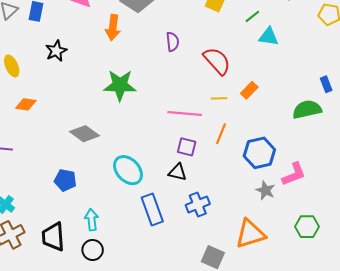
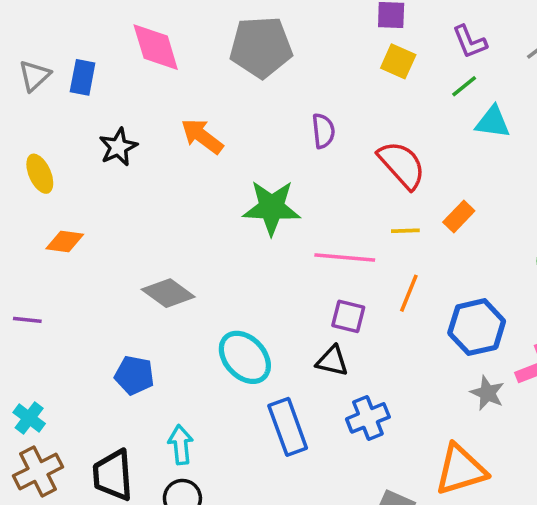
orange arrow: (113, 28) -> (202, 136), moved, turned 120
green star: (120, 85) -> (272, 208), moved

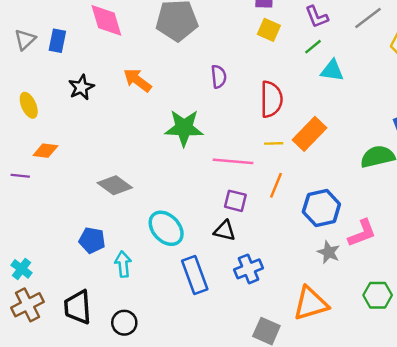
red semicircle: (402, 165) -> (271, 99), turned 42
orange rectangle: (459, 216) -> (309, 134), size x1.6
purple line: (27, 320) -> (20, 176), moved
cyan arrow: (181, 445) -> (123, 264), moved

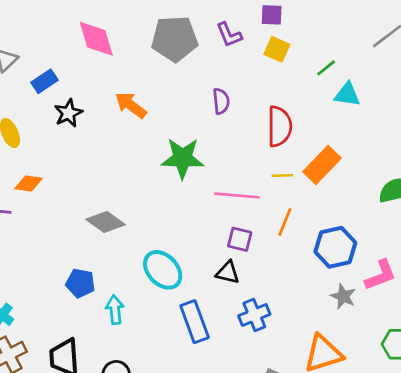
purple L-shape: (317, 17) -> (229, 35), moved
blue rectangle: (57, 41) -> (44, 81), moved, turned 45

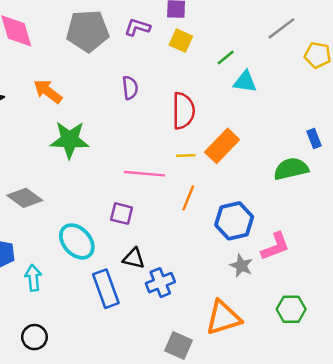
purple L-shape: (229, 35) -> (137, 27), turned 130
green star: (183, 158) -> (70, 140), moved
purple square: (240, 239) -> (122, 214), moved
black triangle: (228, 272) -> (134, 258), moved

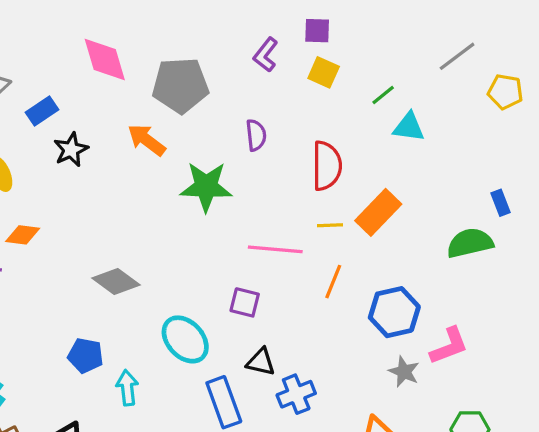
purple L-shape: (137, 27) -> (266, 55), turned -70
gray pentagon: (88, 31) -> (180, 85), moved
green star: (70, 140) -> (206, 187), moved

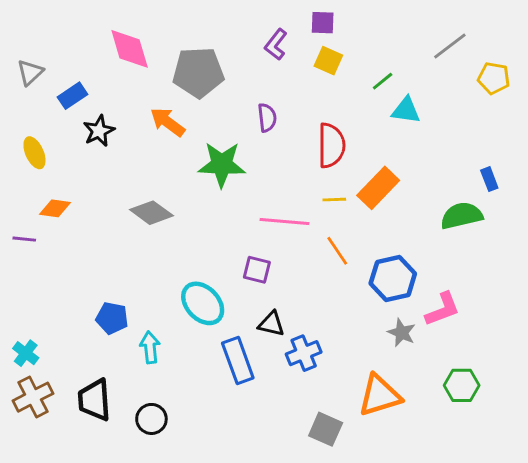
gray diamond: (116, 282) -> (151, 213), moved
orange line: (333, 282) -> (337, 251), turned -56

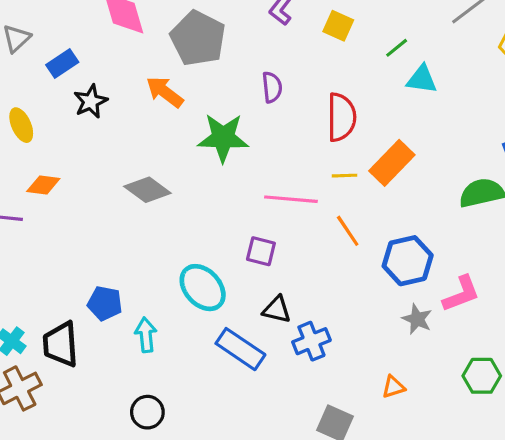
gray pentagon: (198, 72) -> (198, 38), turned 30
blue rectangle: (238, 360) -> (240, 349), turned -36
orange triangle: (380, 396) -> (393, 387), size x0.5
black trapezoid: (94, 400) -> (61, 344), moved

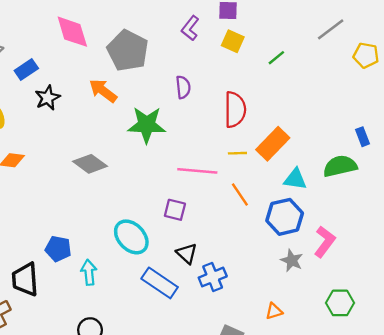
cyan triangle: (422, 79) -> (295, 179), moved
pink L-shape: (461, 294) -> (325, 242), turned -32
black triangle: (277, 310) -> (187, 253), turned 30

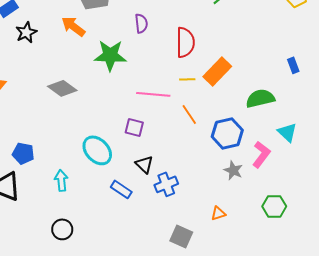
green semicircle: (340, 166) -> (260, 98), moved
cyan triangle: (295, 179) -> (287, 132), moved, turned 35
blue pentagon: (58, 249) -> (23, 153), moved
blue rectangle: (160, 283) -> (121, 189), size x0.7

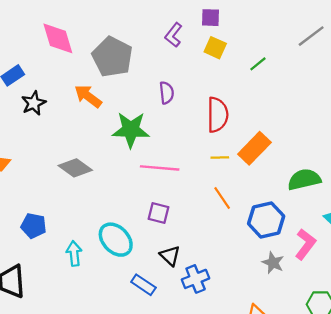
pink line: (153, 94) -> (160, 168), moved
blue pentagon: (23, 153) -> (34, 226), moved
cyan arrow: (61, 180) -> (74, 253), moved

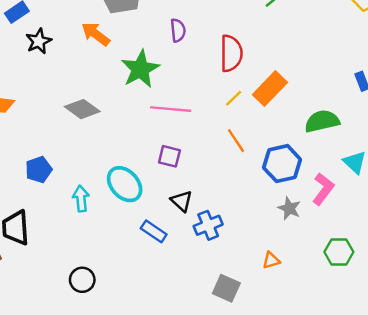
green star: (131, 130) -> (140, 69), turned -30
yellow line: (220, 158) -> (234, 98), turned -42
blue pentagon: (34, 226) -> (39, 170), turned -30

